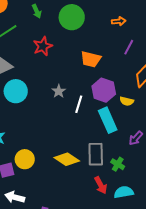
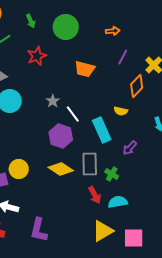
purple hexagon: (104, 90) -> (61, 136), moved
white line: (79, 104) -> (73, 114), turned -54

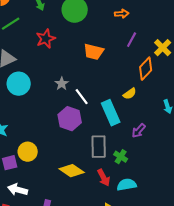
yellow semicircle: (121, 111) -> (130, 94), turned -48
yellow diamond: (61, 169) -> (72, 171), moved

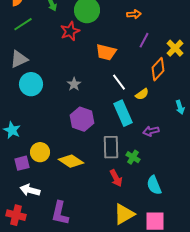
red star: (46, 39) -> (70, 31), moved
white line: (82, 97) -> (119, 82), moved
purple arrow: (139, 131) -> (151, 131), turned 35
yellow diamond: (72, 171) -> (71, 161), moved
cyan semicircle: (127, 185) -> (154, 185), moved, turned -102

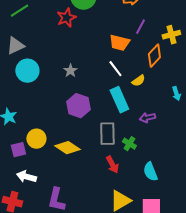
yellow cross: (175, 48) -> (171, 35), turned 30
orange trapezoid: (106, 52) -> (119, 43), moved

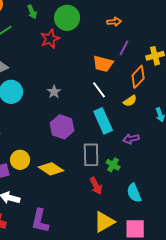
yellow semicircle: (138, 81) -> (130, 101), moved

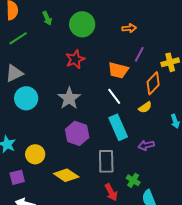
red star: (50, 39) -> (75, 59), moved
gray star: (54, 92) -> (69, 98), size x1.6
yellow circle: (20, 160) -> (35, 154), moved
green cross: (113, 165) -> (133, 180), moved

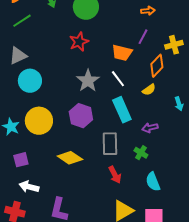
orange arrow: (129, 28) -> (148, 11), moved
gray star: (69, 98) -> (88, 81), moved
yellow circle: (35, 154) -> (39, 121), moved, size x1.4
green cross: (133, 180) -> (141, 153), moved

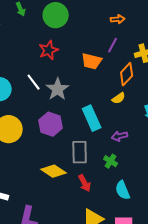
white line: (118, 79) -> (34, 82), moved
yellow diamond: (70, 158) -> (54, 171), moved

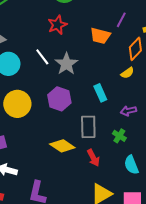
cyan rectangle: (92, 118) -> (100, 93), size x0.7

